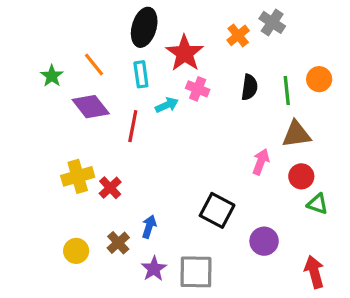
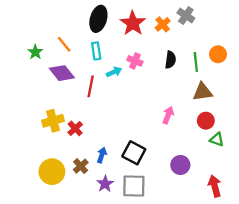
red star: (185, 53) -> (133, 23), moved
pink arrow: (261, 162) -> (168, 115), moved
black square: (217, 210) -> (134, 153), moved
yellow circle: (76, 251) -> (52, 172), size x1.5

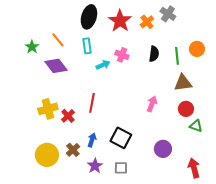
red line: (91, 86) -> (92, 103), moved
gray square: (134, 186) -> (121, 168), size x0.6

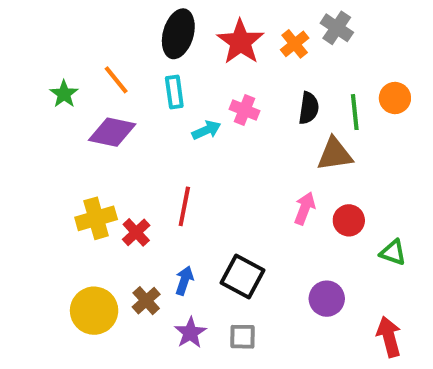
purple diamond: (56, 66) -> (112, 132), turned -40
brown triangle: (183, 83) -> (335, 154), moved
red circle: (186, 109) -> (349, 220), moved

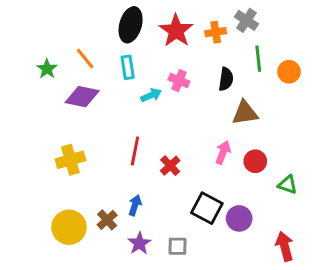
orange cross: (295, 44) -> (216, 32), turned 30
green line: (355, 112) -> (258, 59), moved
red cross: (136, 232) -> (170, 166), moved
black square: (242, 277) -> (207, 208), moved

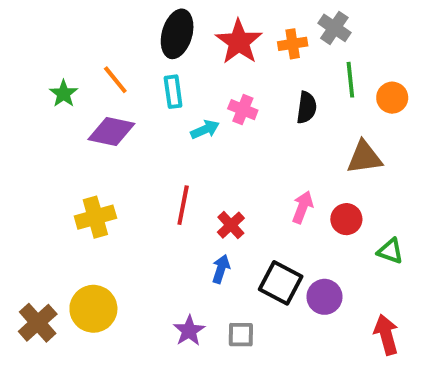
brown triangle: (245, 113) -> (364, 157), moved
blue arrow: (135, 205) -> (221, 269), moved
brown cross: (107, 220) -> (38, 323), moved, size x1.4

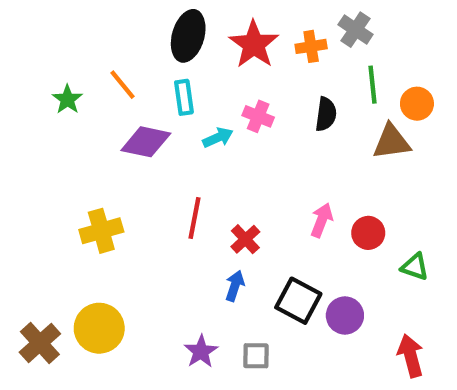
purple diamond: (111, 131) -> (146, 142), moved
brown triangle: (364, 157) -> (392, 142), moved

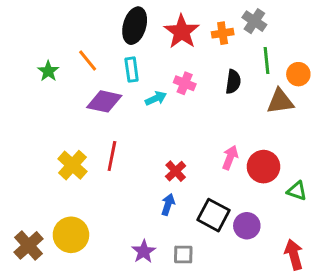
red line: (195, 218) -> (112, 156), moved
yellow cross: (101, 231) -> (72, 165), turned -32
red circle: (368, 233) -> (263, 167), size x1.4

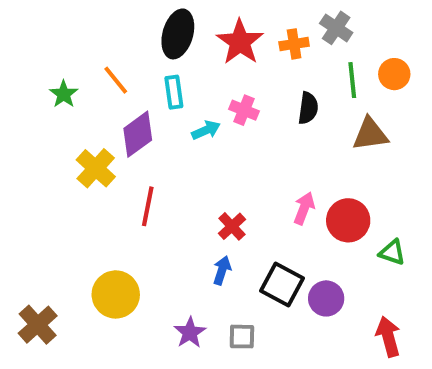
orange circle: (298, 74) -> (394, 74), moved
purple diamond: (104, 101) -> (138, 134), turned -48
yellow cross: (72, 165) -> (96, 168), moved
yellow circle: (71, 235) -> (116, 294), moved

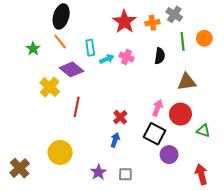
black ellipse: (178, 34) -> (61, 16), moved
cyan arrow: (206, 130) -> (107, 59), moved
purple diamond: (138, 134) -> (71, 69), turned 75
brown triangle: (370, 134) -> (187, 82), moved
black square: (282, 284) -> (155, 134), moved

